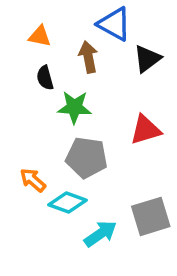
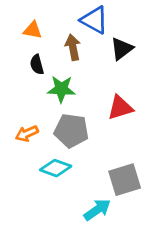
orange arrow: (33, 180) -> (27, 134), moved, turned -65
cyan arrow: (100, 234) -> (97, 210), moved

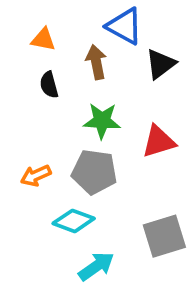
green star: (61, 89) -> (102, 121), moved
cyan arrow: (97, 210) -> (96, 266), moved

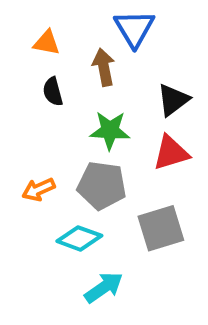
blue triangle: (125, 26) -> (134, 28), turned 30
black triangle: (161, 64) -> (173, 100), moved
gray square: (164, 236) -> (161, 228), moved

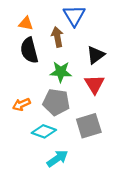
black semicircle: (53, 92) -> (29, 50), size x1.6
red triangle: (171, 153) -> (94, 84), turned -45

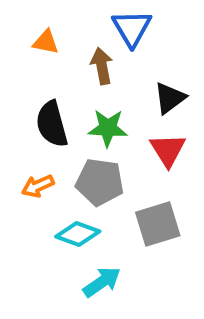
black semicircle: (29, 50) -> (52, 124), moved

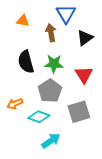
black triangle: (170, 98) -> (85, 38), moved
gray pentagon: (100, 182) -> (50, 91), turned 30
orange arrow: (38, 186) -> (15, 104), moved

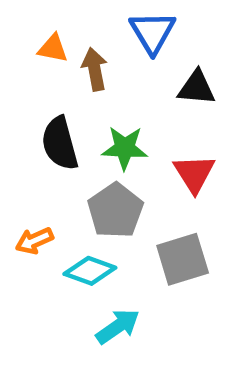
brown arrow: (51, 33) -> (95, 69), moved
black triangle: (85, 38) -> (196, 88), turned 42

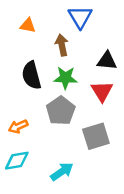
brown arrow: (95, 69) -> (62, 45), moved
black triangle: (196, 88) -> (107, 61), moved
cyan diamond: (90, 271) -> (17, 161), moved, turned -30

